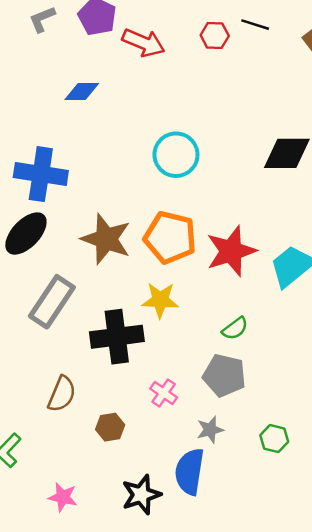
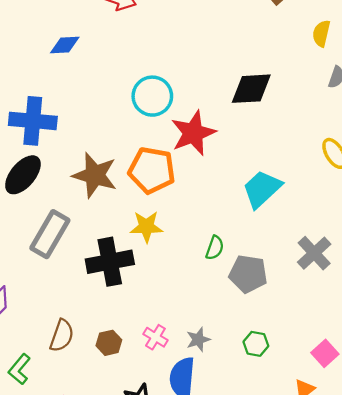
red star: (231, 251) -> (193, 133), moved
green semicircle: (235, 328) -> (215, 248), turned -30
gray pentagon: (224, 375) -> (248, 274), moved
pink cross: (164, 393) -> (155, 337), moved
brown semicircle: (62, 394) -> (62, 336), moved

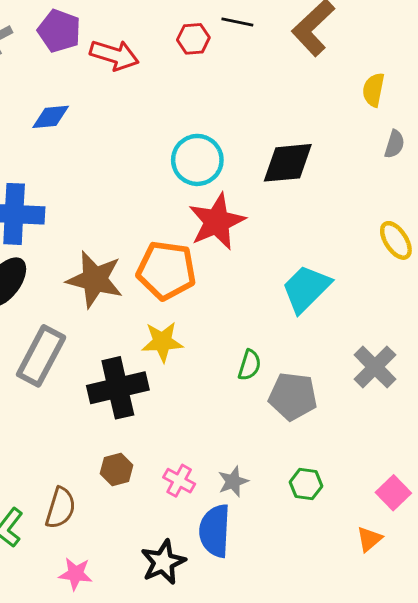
cyan circle: (152, 96) -> (197, 160), moved
brown semicircle: (62, 336) -> (61, 508), moved
brown hexagon: (109, 343) -> (117, 469), moved

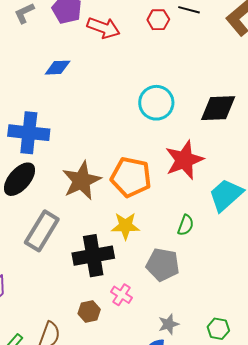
red star: (217, 222) -> (184, 160), moved
brown star: (95, 279) -> (82, 181), turned 30
green semicircle: (250, 365) -> (186, 225), moved
gray pentagon: (293, 396) -> (163, 265), moved
pink cross: (179, 481) -> (121, 295), moved

